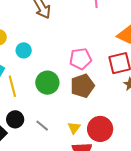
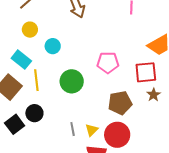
brown pentagon: (82, 86) -> (120, 103), moved
gray line: (42, 126) -> (73, 129), moved, turned 32

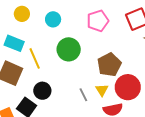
yellow circle: (30, 30) -> (22, 14), moved
cyan circle: (53, 46) -> (53, 19), moved
brown pentagon: (120, 103) -> (109, 65), moved

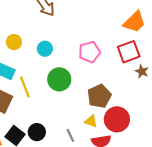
yellow triangle: (102, 90) -> (91, 121), turned -40
black circle: (42, 91) -> (37, 132), moved
gray line: (83, 95) -> (70, 135), moved

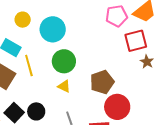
cyan circle: (45, 49) -> (53, 29), size x1.6
pink pentagon: (89, 52) -> (117, 16), moved
yellow triangle: (91, 121) -> (64, 86), moved

